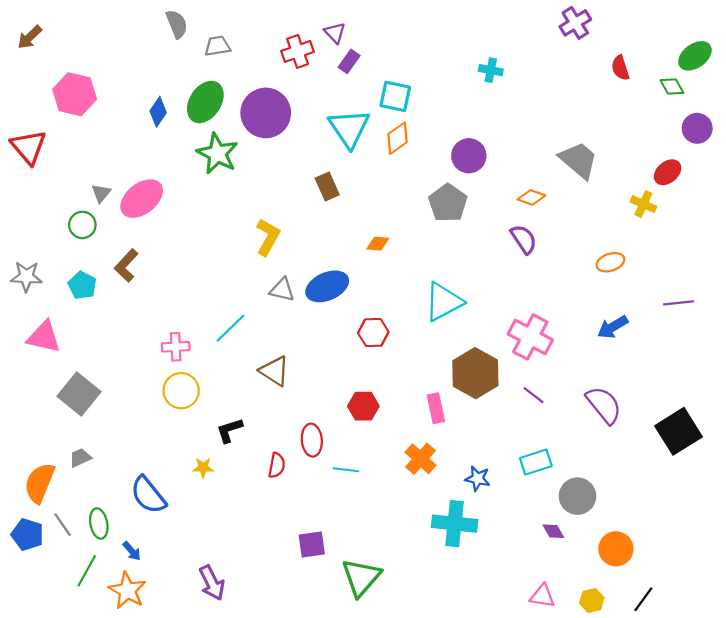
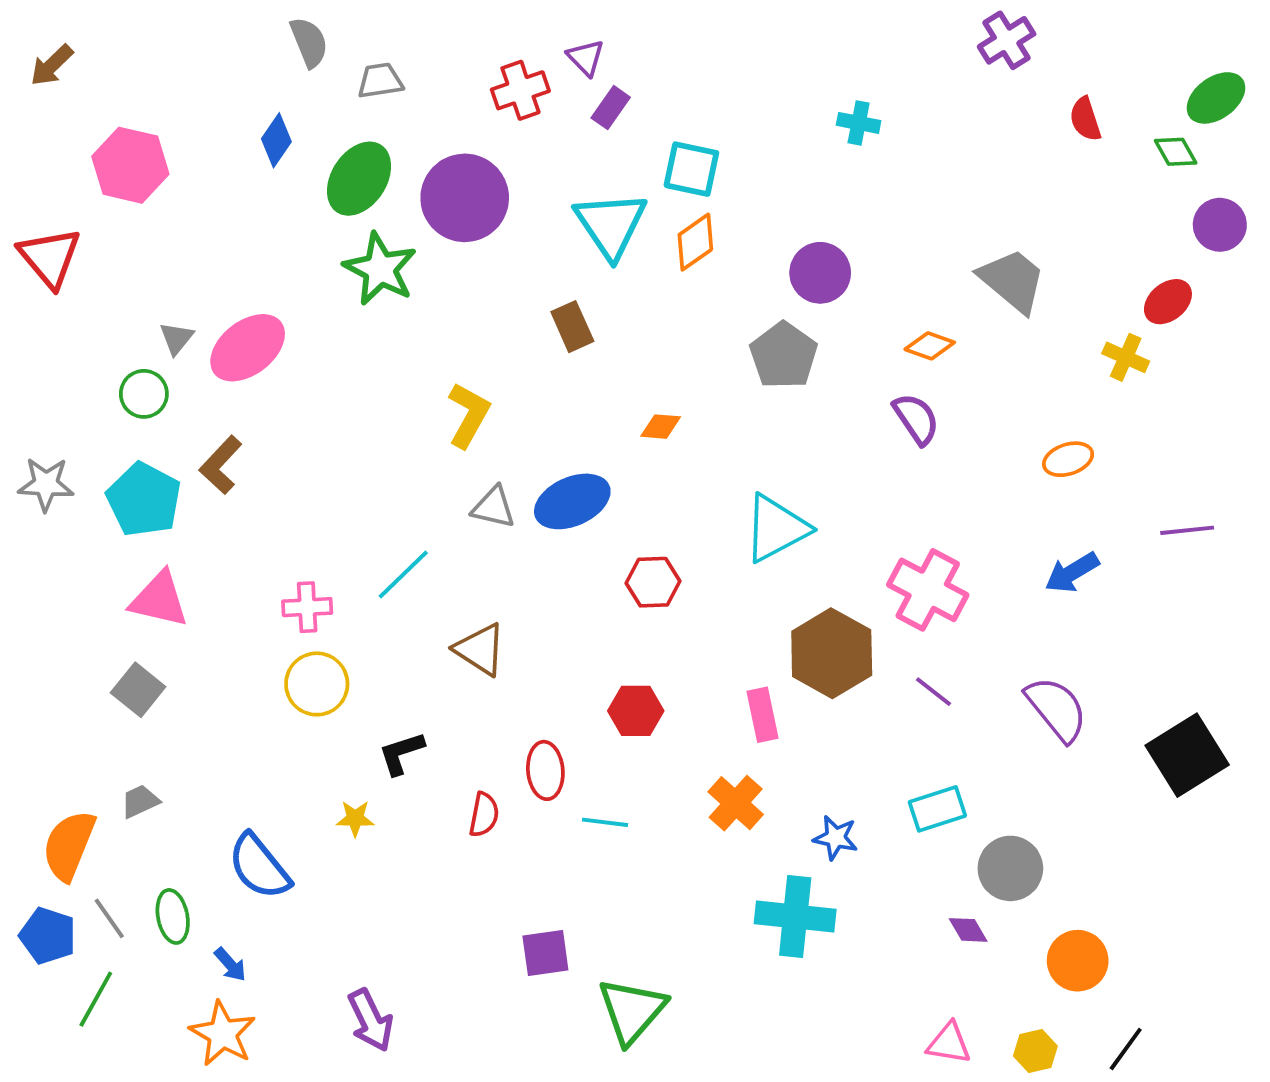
blue diamond: (158, 112) -> (276, 140), moved
cyan pentagon: (82, 285) -> (144, 500), size x1.5
pink triangle: (44, 337) -> (159, 599), moved
gray square: (79, 394) -> (138, 690), size x0.7
green line: (87, 571) -> (96, 999), moved

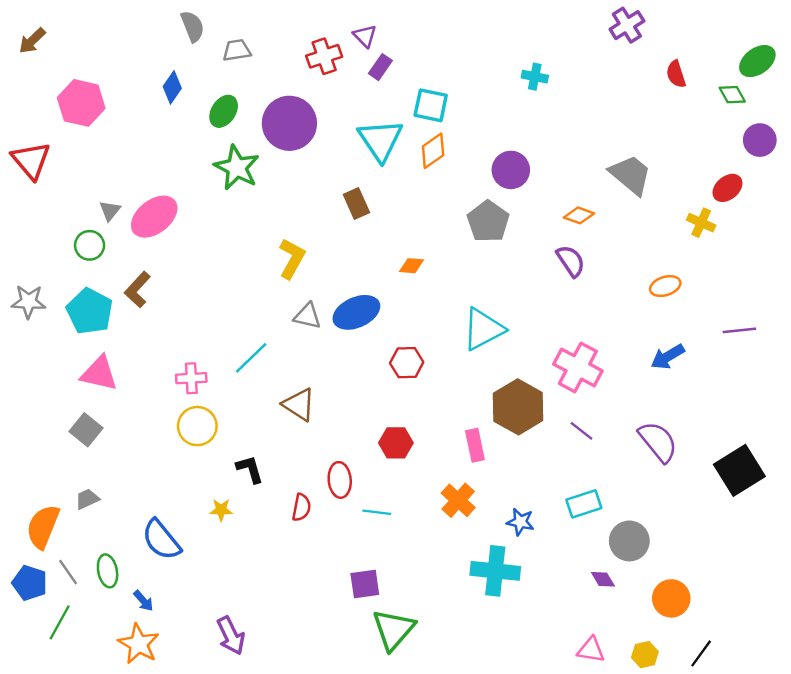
green ellipse: (359, 179) -> (224, 111), size x0.7
black L-shape: (401, 753) -> (250, 469), turned 92
purple square: (545, 953) -> (365, 584), moved

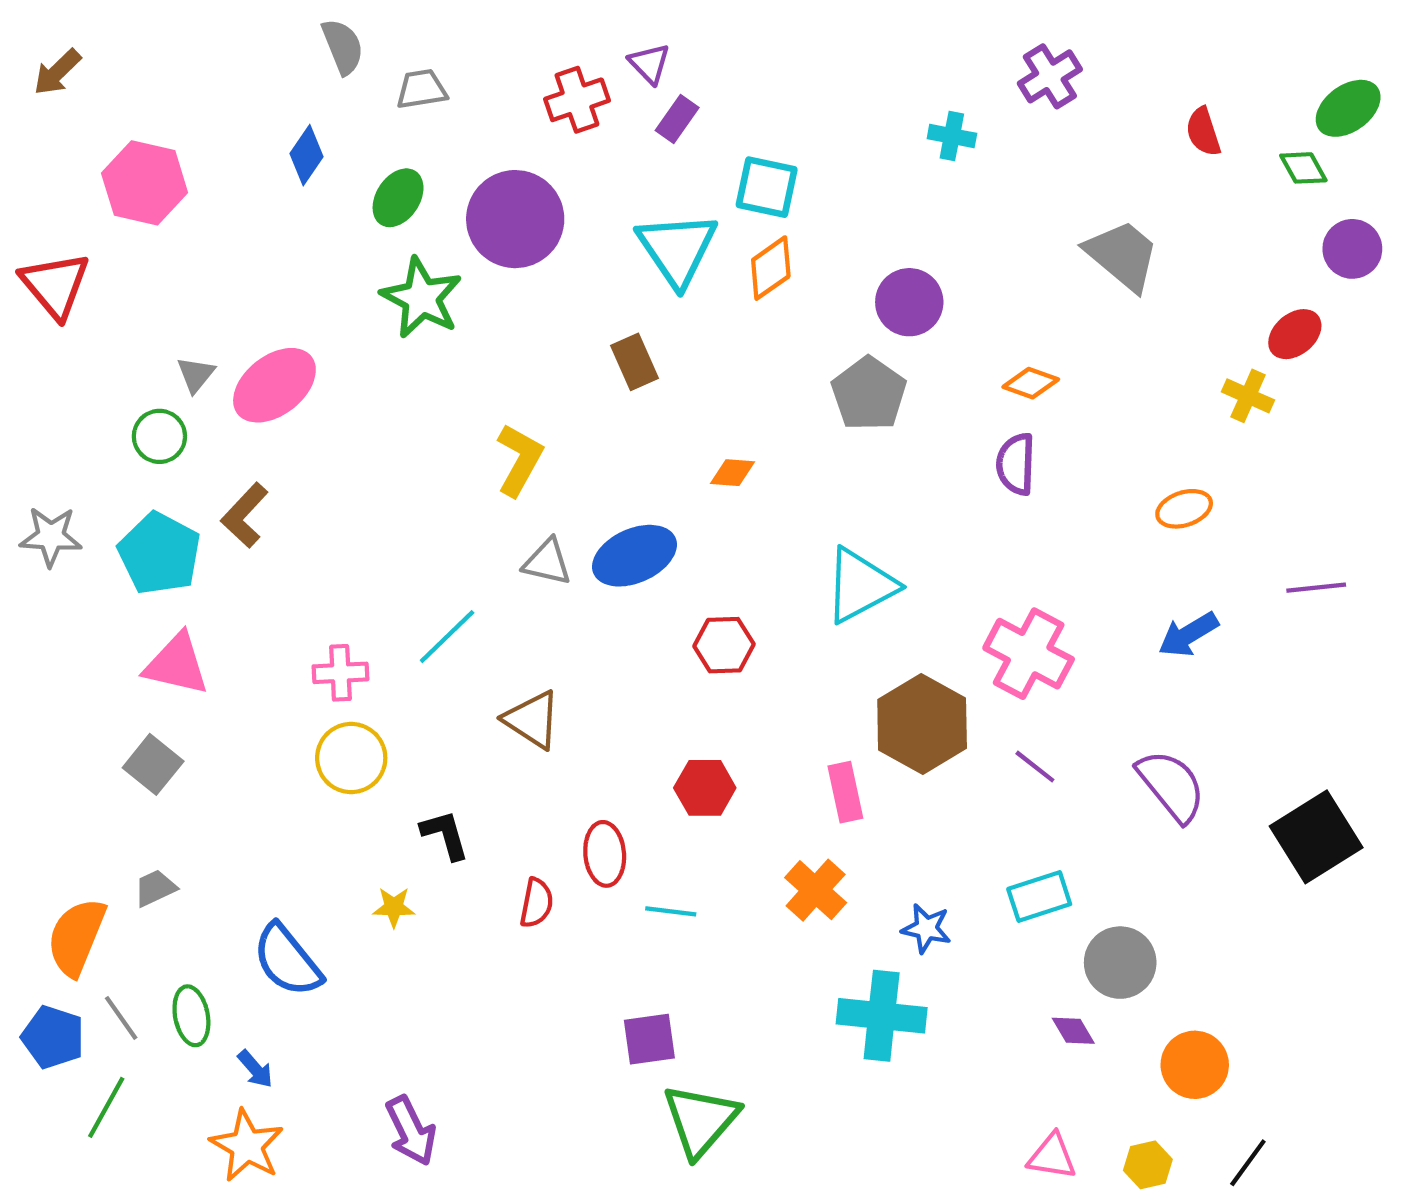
purple cross: (627, 25) -> (1050, 76), moved
gray trapezoid: (631, 175) -> (1122, 255), moved
purple semicircle: (571, 261) -> (1016, 464), turned -144

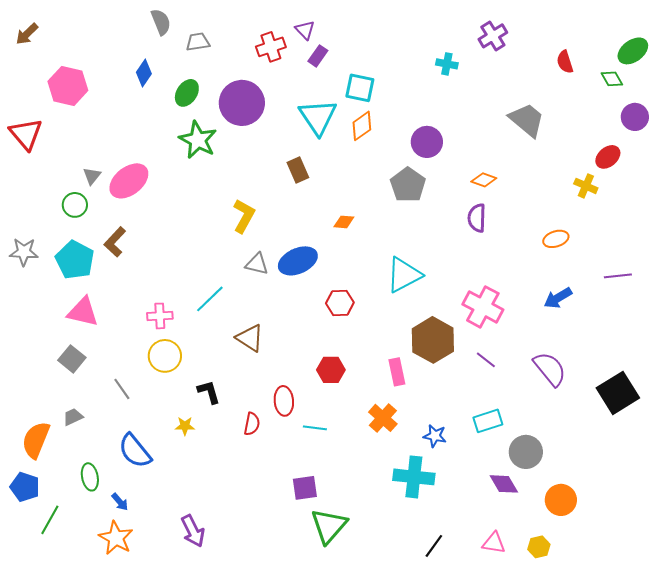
gray line: (121, 1018) -> (122, 389), moved
purple diamond: (1073, 1031) -> (504, 484), size x1.4
black line: (1248, 1163) -> (434, 546), moved

